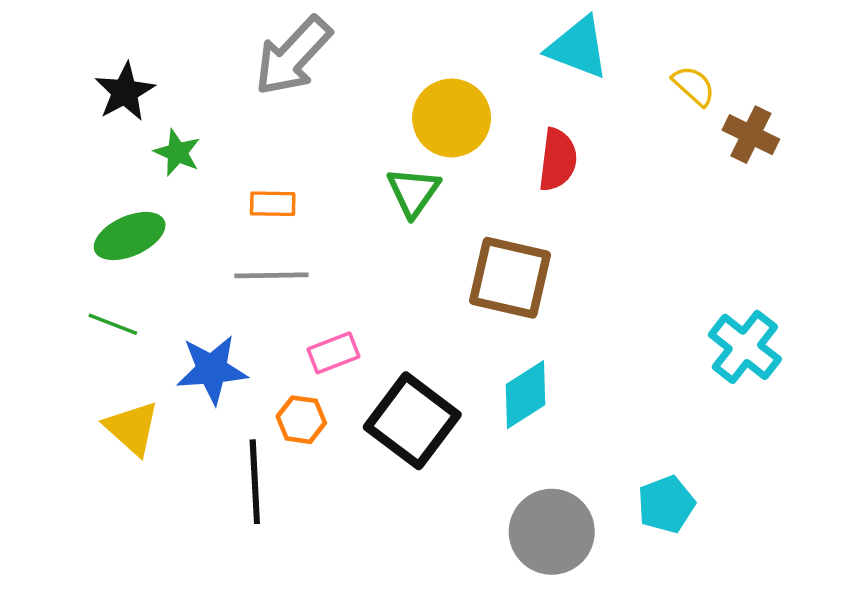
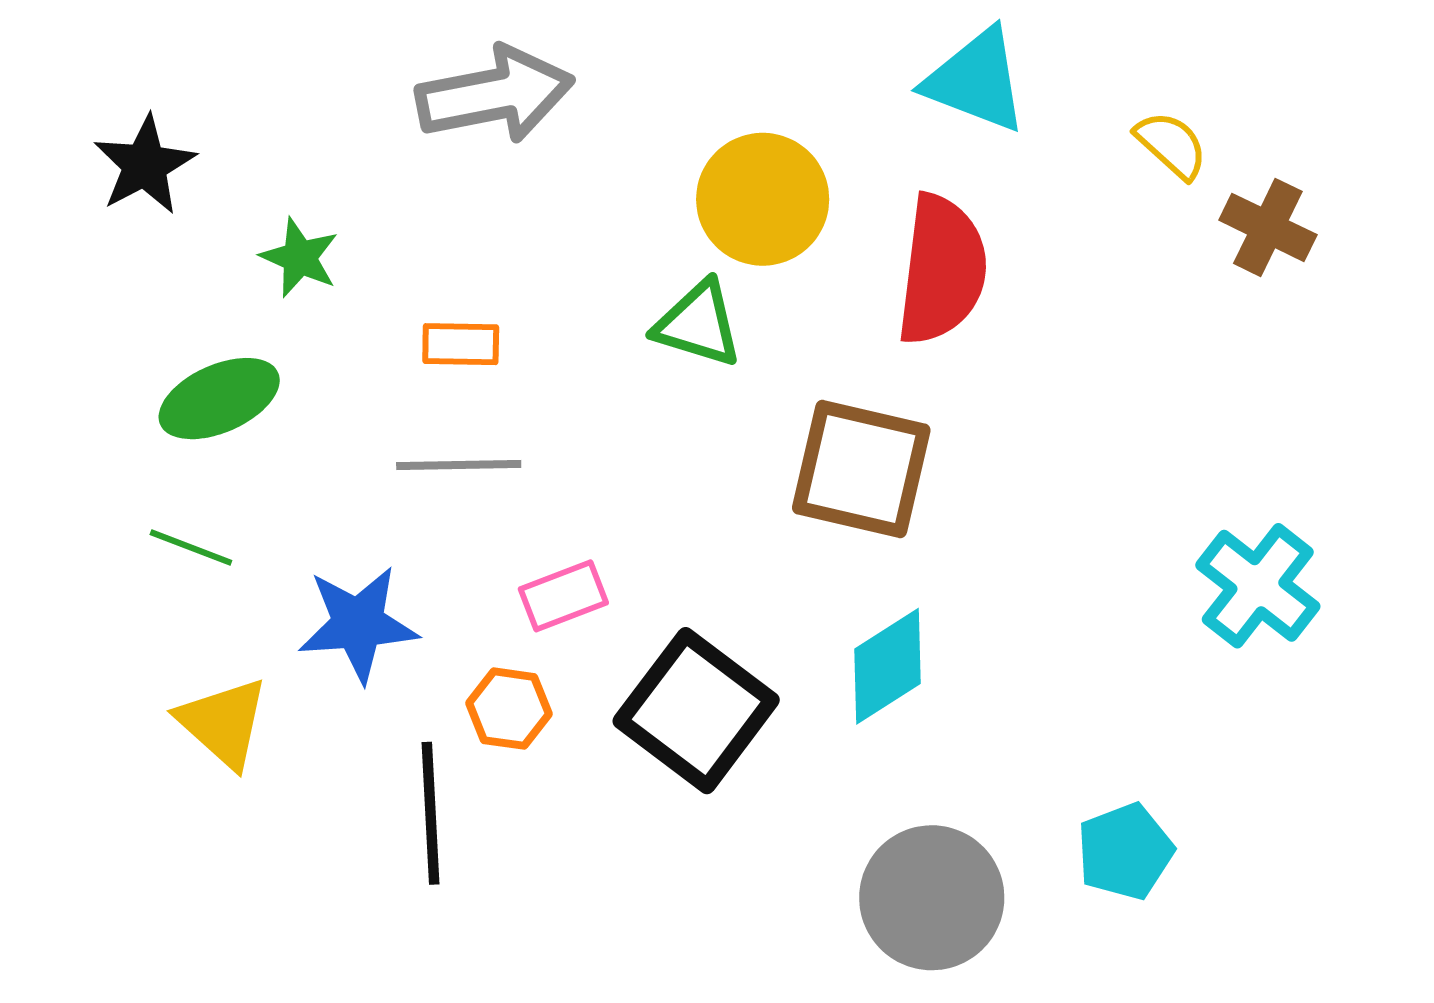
gray arrow: (293, 56) -> (495, 95), turned -144
black star: (125, 92) -> (145, 165), moved
red semicircle: (558, 160) -> (942, 270), size x1.4
green triangle: (413, 192) -> (698, 324), turned -48

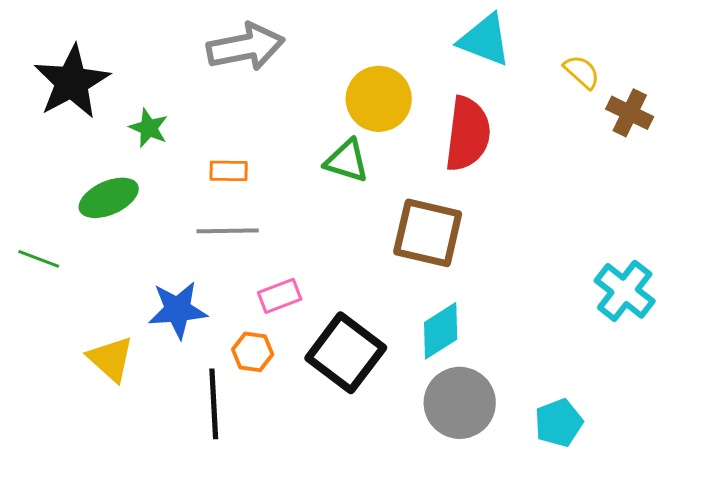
black star: (145, 165) -> (72, 82), size x1.5
green line: (191, 548) -> (39, 259), moved
gray circle: (932, 898) -> (460, 403), moved

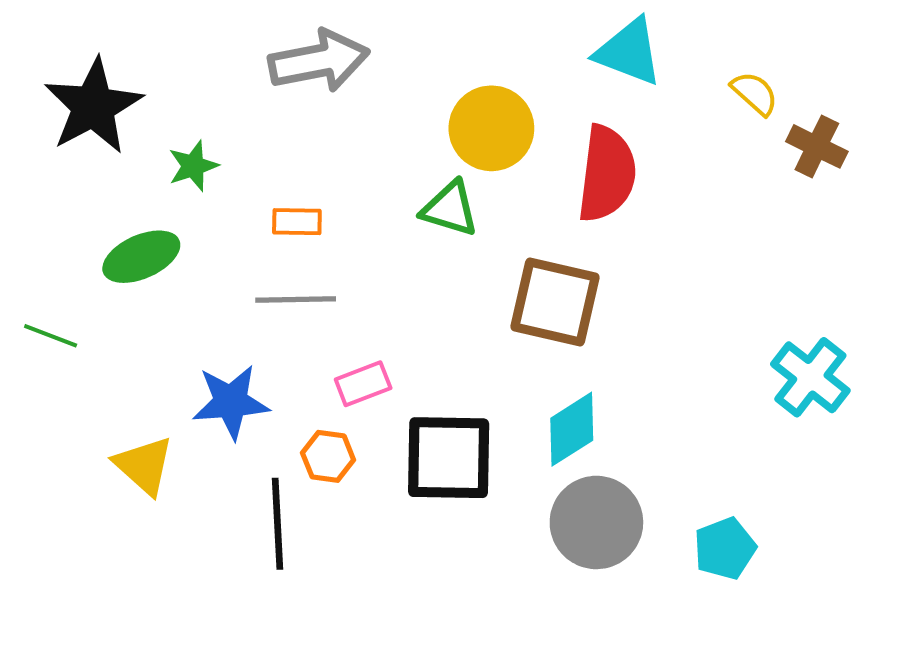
green star: (149, 128) -> (193, 166), turned 30
black square: (346, 353) -> (449, 458), turned -36

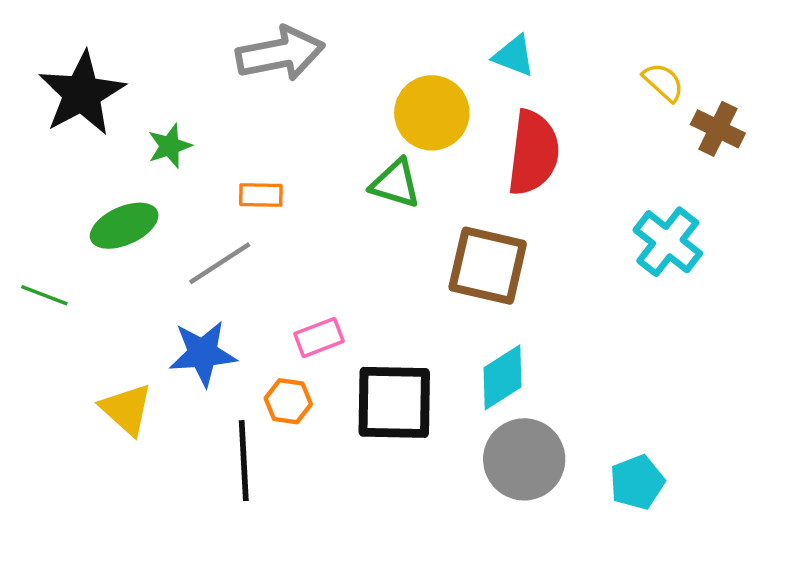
cyan triangle: (629, 52) -> (514, 56), moved, size x0.7
gray line: (296, 299) -> (220, 263), moved, turned -32
cyan cross: (810, 377) -> (668, 242), moved

